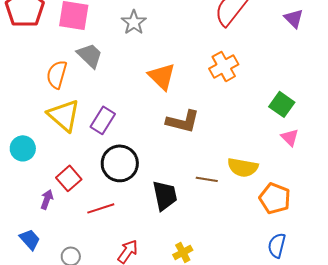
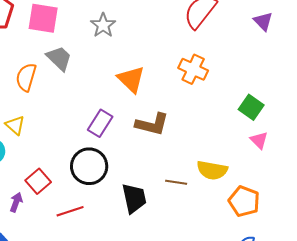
orange cross: (224, 66) -> (193, 69), turned -36
yellow triangle: (64, 115) -> (15, 125), moved, size x0.6
purple rectangle: (103, 120) -> (100, 123), moved

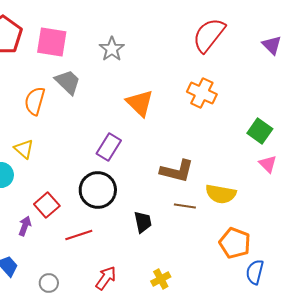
brown L-shape: (152, 124) -> (177, 171), moved
black trapezoid: (134, 198) -> (143, 222), size x0.7
orange pentagon: (244, 201) -> (235, 243), moved

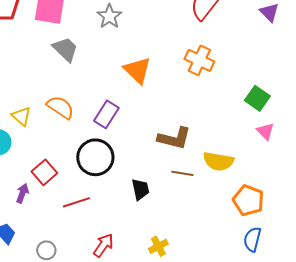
orange semicircle: (35, 101) -> (60, 107), moved, turned 108
orange pentagon: (235, 243) -> (248, 200), moved

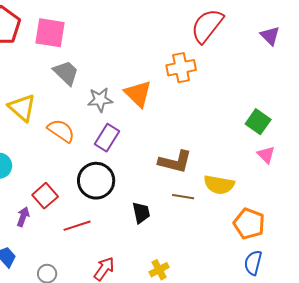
gray star: (109, 16) -> (100, 100), moved, turned 30
orange cross: (199, 60) -> (181, 68), moved, turned -36
yellow triangle: (21, 116) -> (22, 108), moved, size x1.4

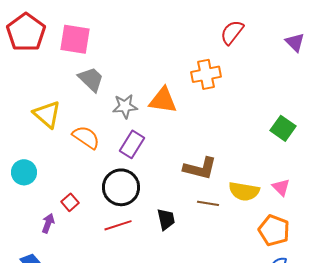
red semicircle: (207, 26) -> (232, 32), size x0.7
orange triangle: (138, 94) -> (163, 100), turned -36
pink triangle: (266, 155) -> (281, 187), moved
red square: (45, 196) -> (70, 202), size x0.7
red line: (77, 226) -> (118, 225), moved

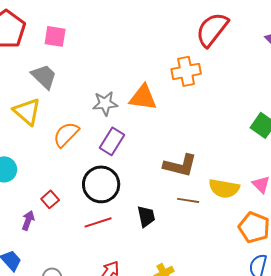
red semicircle: (232, 32) -> (212, 29), size x1.4
pink square: (75, 39) -> (55, 36), size x0.7
gray trapezoid: (91, 79) -> (44, 76), moved
orange semicircle: (86, 137) -> (66, 134), turned -80

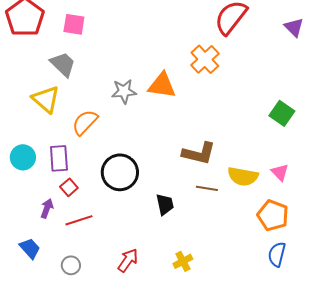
orange cross: (186, 71) -> (205, 59), turned -32
purple rectangle: (112, 141) -> (59, 158), moved, turned -36
red line: (98, 222) -> (79, 220), moved

